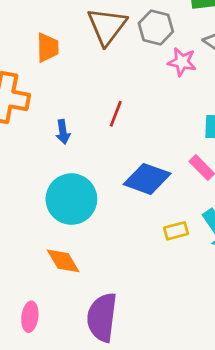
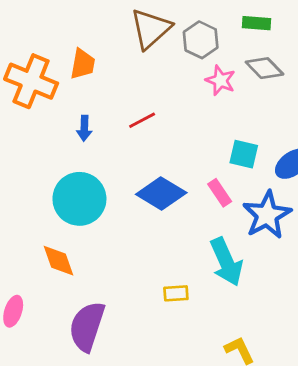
orange trapezoid: (48, 48) -> (83, 64), moved
red line: (116, 114) -> (142, 120), turned 30
yellow rectangle: (176, 231) -> (176, 293), moved

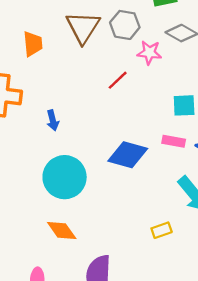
orange trapezoid: (83, 64) -> (33, 44), moved
red line: (142, 120) -> (118, 80), moved
pink rectangle: (220, 193) -> (174, 141), turned -30

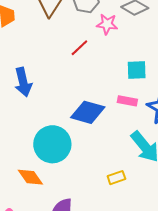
blue arrow: (53, 120) -> (23, 82), size x1.6
cyan circle: (65, 177) -> (52, 144), moved

